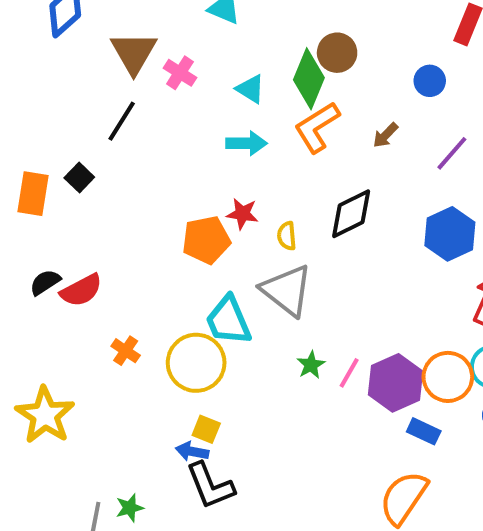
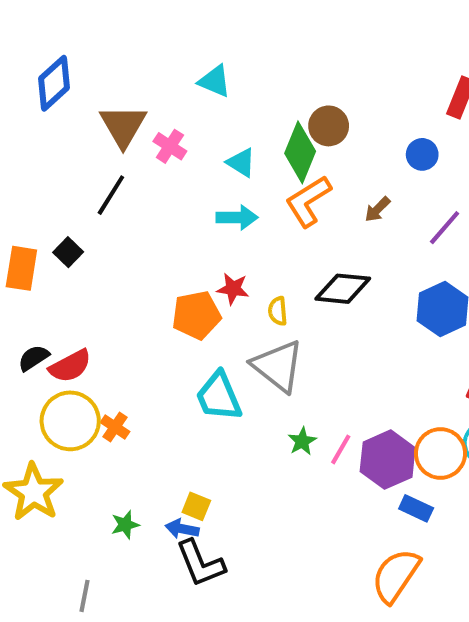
black diamond: (351, 214) -> (343, 289), turned 32
yellow circle: (196, 363) -> (70, 421), moved
green star: (130, 508) -> (125, 525), moved

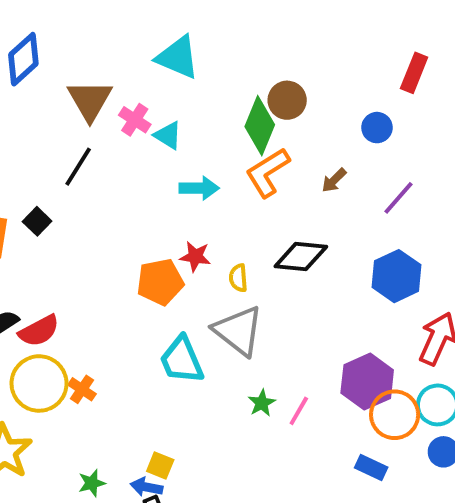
cyan triangle: (215, 81) -> (178, 57), size x1.4
cyan triangle: (241, 163) -> (168, 135), moved
purple hexagon: (388, 460) -> (367, 382), moved

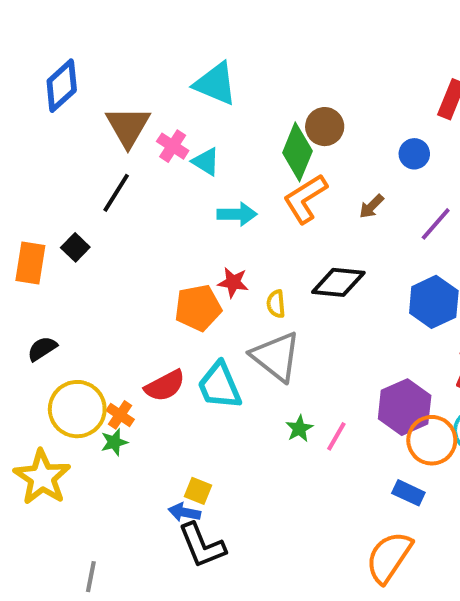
red semicircle: (39, 331) -> (165, 386), moved
green star: (92, 483) -> (114, 442), moved

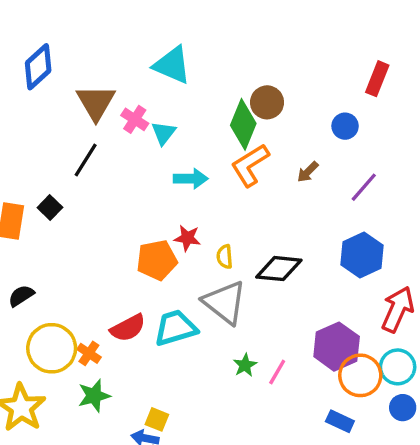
cyan triangle: (206, 162) -> (164, 133), turned 36
black diamond: (338, 282) -> (279, 269), moved
cyan trapezoid: (219, 386) -> (175, 328), turned 96
green star: (114, 442) -> (94, 396), moved, size x1.4

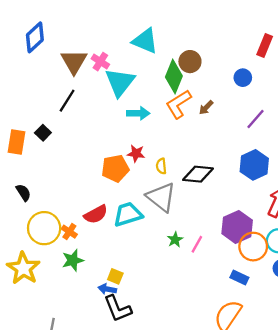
cyan triangle: (172, 65) -> (145, 41), moved
pink cross: (135, 119) -> (100, 62), moved
cyan triangle: (164, 133) -> (120, 82), size x1.8
brown arrow: (308, 172) -> (206, 108), moved
black semicircle: (21, 296) -> (23, 193), turned 90

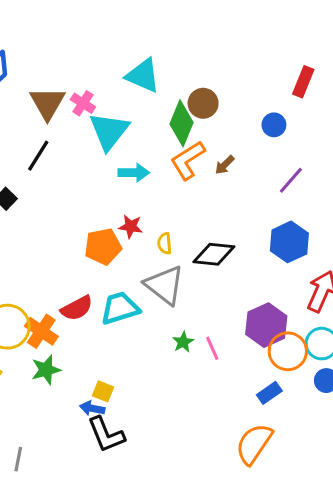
orange cross: (69, 232) -> (41, 331), size x1.5
pink line: (197, 244) -> (212, 348), turned -54
blue rectangle: (239, 278) -> (269, 393), turned -60

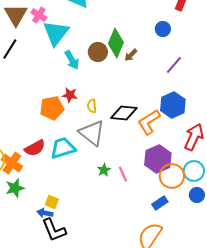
brown circle: (203, 103) -> (98, 52), moved
green diamond: (182, 123) -> (116, 43), moved
orange L-shape: (188, 160) -> (149, 122), moved
cyan arrow: (134, 173) -> (72, 60), turned 60

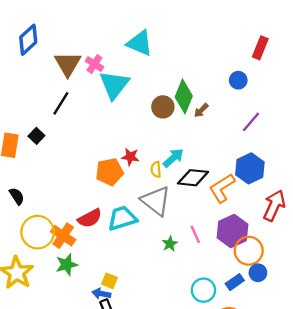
cyan arrow: (72, 60) -> (173, 158), moved, turned -102
cyan circle: (194, 171) -> (203, 290), moved
pink line: (123, 174) -> (195, 234), moved
blue circle: (197, 195) -> (258, 273), moved

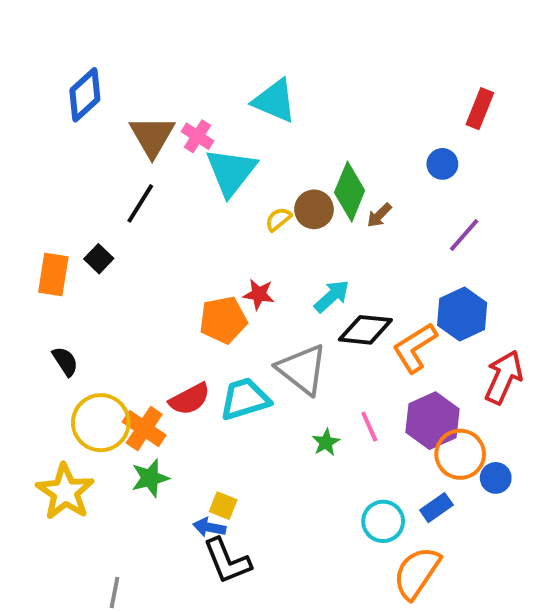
yellow semicircle: (156, 170) -> (278, 219), moved, turned 56
blue circle: (258, 273) -> (496, 478), moved

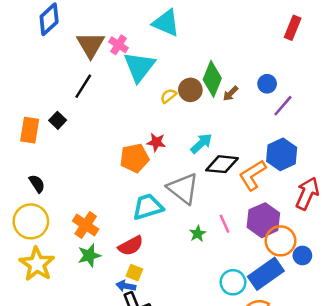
blue circle: (442, 164) -> (267, 84), moved
red semicircle: (190, 399) -> (131, 246), moved
yellow circle: (101, 423) -> (31, 221), moved
blue rectangle: (436, 508) -> (266, 274), size x1.8

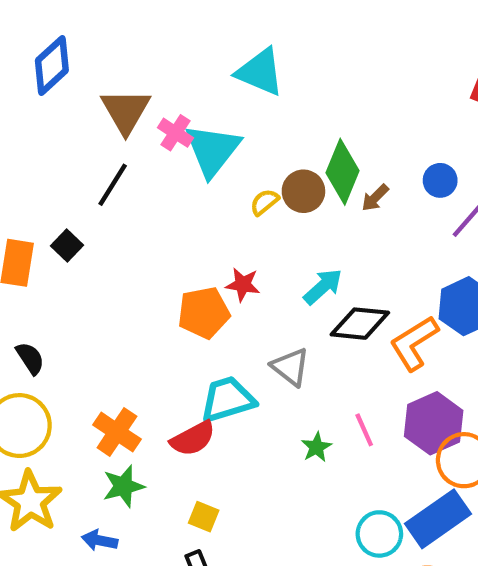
pink cross: (119, 45) -> (175, 133), moved
gray triangle: (183, 189) -> (290, 367), size x0.7
red semicircle: (131, 246) -> (193, 439), moved
blue arrow: (126, 286) -> (100, 540), moved

